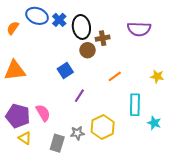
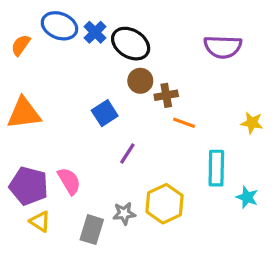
black ellipse: (81, 27) -> (131, 44), turned -50
brown cross: (103, 38) -> (166, 95), moved
orange line: (115, 76) -> (184, 123), turned 56

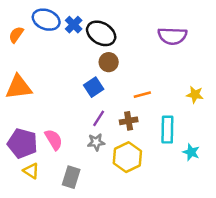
brown cross: (166, 95) -> (129, 121), moved
blue square: (105, 113) -> (94, 87), moved
orange line: (184, 123) -> (142, 95), turned -35
gray star: (124, 213) -> (96, 142), moved

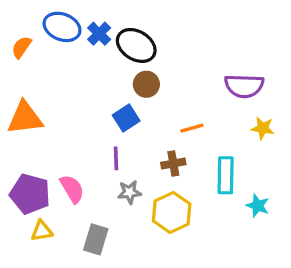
purple semicircle: (172, 36) -> (244, 86), moved
purple line: (99, 118) -> (116, 158), moved, turned -35
yellow triangle: (31, 171) -> (42, 231), turned -42

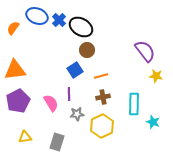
purple semicircle: (244, 86) -> (145, 51), turned -130
orange line: (192, 128) -> (101, 76), moved
pink semicircle: (72, 189) -> (51, 103), moved
purple pentagon: (30, 194) -> (18, 101), moved, turned 30

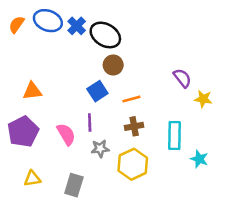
orange semicircle: (13, 28) -> (17, 25), moved
purple semicircle: (145, 51) -> (182, 78), moved, size x0.7
orange triangle: (15, 70) -> (32, 91), moved, size x0.7

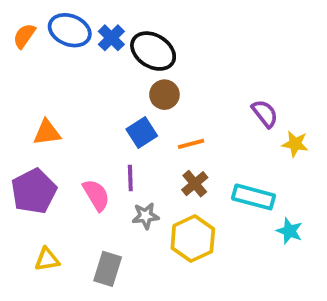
brown cross: (134, 126) -> (195, 184), turned -30
cyan rectangle: (175, 135) -> (253, 197), turned -76

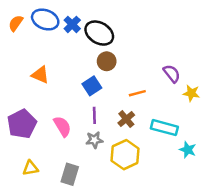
orange triangle: (47, 133) -> (40, 75), moved, turned 30
orange line: (191, 144) -> (137, 93), moved
purple line: (130, 178) -> (94, 115), moved

